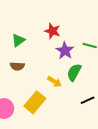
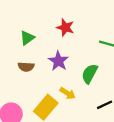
purple star: (65, 51) -> (58, 61), moved
yellow arrow: (54, 82) -> (68, 93), moved

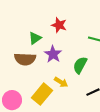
green triangle: (27, 38) -> (35, 38), moved
brown semicircle: (26, 67) -> (25, 59), size x1.5

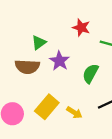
red star: (59, 25) -> (81, 28), moved
yellow arrow: (61, 82) -> (74, 113), moved

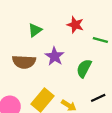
green triangle: (39, 42) -> (35, 30), moved

